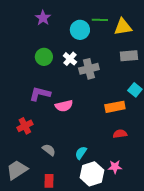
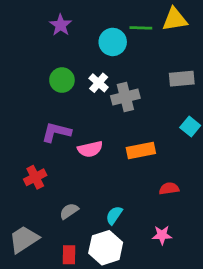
yellow triangle: (123, 27) -> (175, 19), moved
orange rectangle: (115, 107) -> (141, 150), moved
gray semicircle: (49, 150) -> (69, 211), turned -72
white hexagon: (92, 174) -> (106, 248), moved

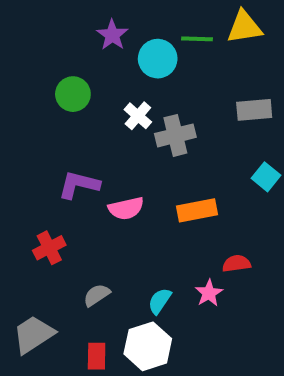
purple star: (61, 25) -> (112, 35), moved
green circle: (62, 80) -> (73, 94), moved
pink star: (162, 235) -> (209, 293), moved, turned -30

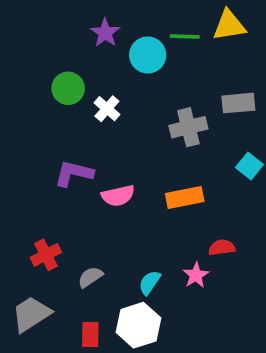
white cross: (138, 116) -> (107, 109), moved
gray cross: (175, 135) -> (188, 127), moved
red cross: (49, 248) -> (46, 255), moved

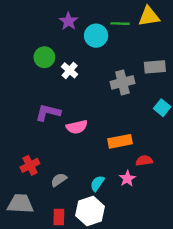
orange rectangle: (185, 197) -> (120, 141), moved
gray trapezoid: (31, 314) -> (20, 204), turned 36

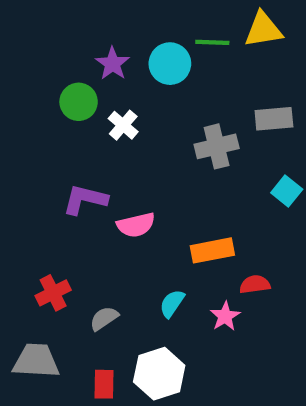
purple star: (68, 21) -> (113, 64), moved
cyan semicircle: (97, 183) -> (172, 304), moved

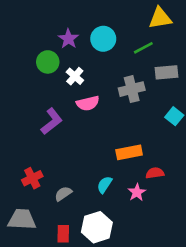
green line: (212, 42) -> (143, 48), moved, turned -30
purple L-shape: (85, 199) -> (52, 121), turned 128
pink semicircle: (136, 225) -> (88, 103), moved

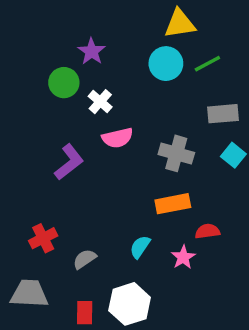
yellow triangle: (160, 18) -> (180, 24), moved
cyan circle: (103, 39) -> (166, 64), moved
green line: (143, 48) -> (207, 64), moved
gray rectangle: (167, 72) -> (223, 114), moved
gray cross: (132, 89) -> (176, 153), moved, turned 30

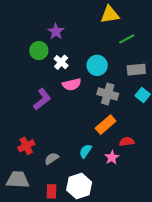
cyan circle: (166, 64) -> (97, 65), moved
orange rectangle: (173, 204) -> (106, 125), turned -30

